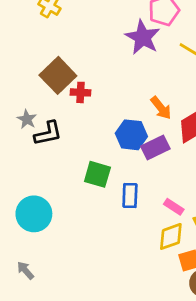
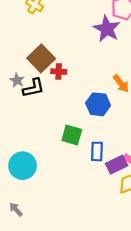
gray star: (27, 119) -> (17, 80), moved
black L-shape: (48, 133) -> (33, 88), moved
purple rectangle: (155, 147) -> (117, 165), moved

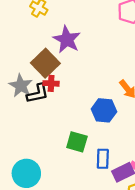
purple star: (107, 29) -> (67, 40), moved
red cross: (59, 72) -> (51, 83), moved
gray star: (17, 80) -> (21, 86), size x1.5

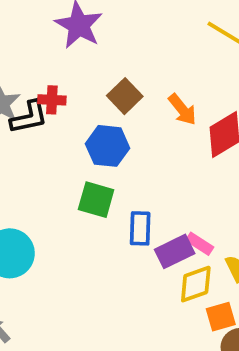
brown square: (45, 63) -> (125, 96), moved, size x0.7
blue hexagon: (104, 110) -> (108, 146), moved

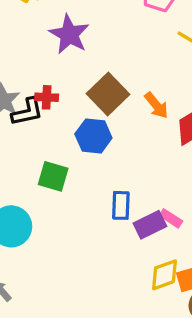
brown square: (125, 96) -> (108, 94), size x1.4
green square: (96, 200) -> (53, 176), moved
yellow diamond: (196, 284) -> (164, 275), moved

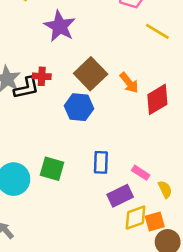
green square: (53, 176) -> (52, 169), moved
purple rectangle: (150, 225) -> (120, 196), moved

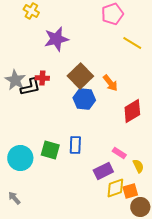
purple star: (60, 26) -> (56, 39), turned 30
red diamond: (157, 99) -> (132, 111), moved
blue hexagon: (79, 107) -> (84, 99), moved
blue rectangle: (101, 162) -> (75, 145), moved

